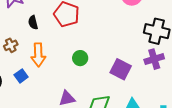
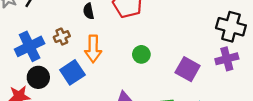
blue square: (21, 76) -> (72, 72), size x1.5

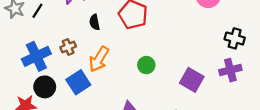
black cross: (231, 27) -> (235, 38), size x0.7
orange arrow: (93, 49) -> (99, 59), turned 30

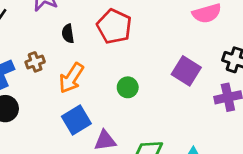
purple square: (192, 80) -> (186, 71), moved
blue square: (78, 82) -> (76, 120), moved

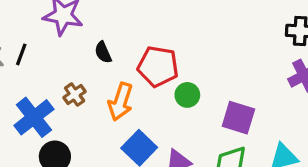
red pentagon: (114, 26) -> (158, 66), moved
purple square: (186, 71) -> (238, 118), moved

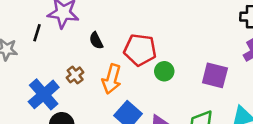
black line: (21, 54) -> (37, 33), moved
purple square: (238, 118) -> (215, 75), moved

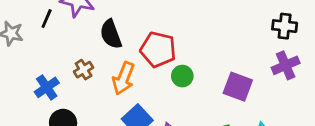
black semicircle: (96, 41) -> (111, 34), size x1.5
blue cross: (44, 94) -> (47, 87), size x0.7

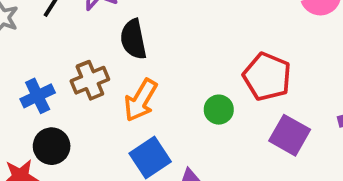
red pentagon: (158, 49) -> (267, 77), moved
brown cross: (84, 70) -> (90, 80), size x1.4

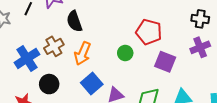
blue cross: (38, 96) -> (27, 58), size x1.4
black circle: (52, 146) -> (49, 84), moved

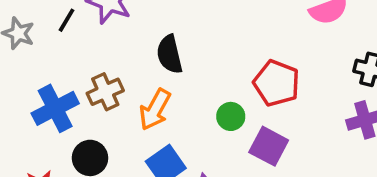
black semicircle: (74, 21) -> (170, 54), moved
purple square: (165, 62) -> (269, 146), moved

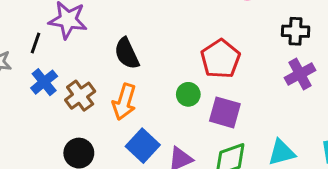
red pentagon: (277, 83) -> (220, 59), turned 30
blue cross: (55, 108) -> (44, 82), moved, size x0.7

